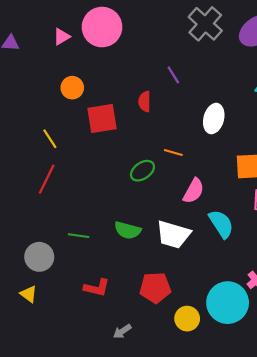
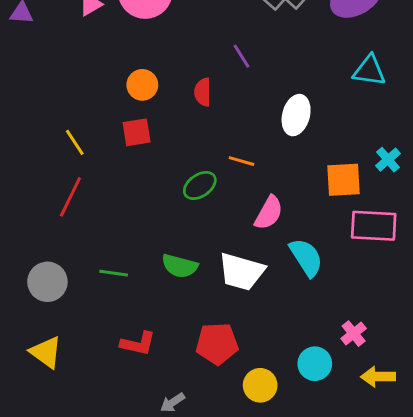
orange circle: (72, 88) -> (142, 85), moved
red square: (102, 119) -> (137, 132), moved, size x0.7
gray circle: (39, 257) -> (47, 282), moved
yellow triangle: (29, 294) -> (46, 352), size x1.4
cyan circle: (228, 303) -> (315, 364), size x0.6

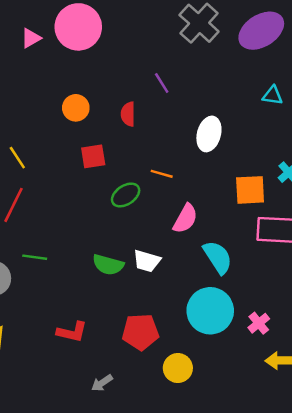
cyan triangle: (369, 71) -> (272, 95), size x0.7
red square: (137, 132) -> (93, 156), moved
white trapezoid: (241, 272) -> (147, 261), moved, size x0.7
green line: (114, 273) -> (35, 257), moved
cyan circle: (315, 364) -> (210, 311), moved, size x1.6

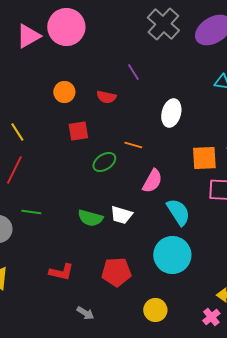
pink triangle: (31, 38) -> (28, 36), size x1.5
red semicircle: (128, 114) -> (106, 97), turned -78
pink cross: (259, 323) -> (211, 317), moved
yellow circle: (178, 368) -> (155, 310), moved
gray arrow: (102, 383) -> (85, 313), turned -114

